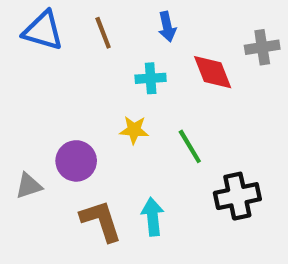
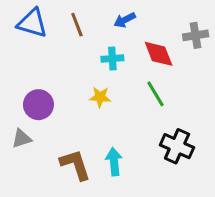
blue arrow: (167, 27) -> (125, 20), turned 75
green line: (190, 146) -> (155, 94), moved
purple circle: (76, 161) -> (38, 105), moved
black cross: (237, 196) -> (177, 146), turned 36

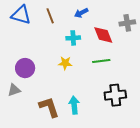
green line: (155, 94) -> (101, 61), turned -66
black cross: (177, 146) -> (115, 95), turned -30

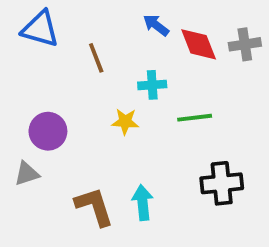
blue arrow: (81, 13) -> (156, 25), turned 64
brown line: (50, 16) -> (96, 58), moved
red diamond: (103, 35) -> (199, 44), moved
cyan cross: (73, 38) -> (152, 85), moved

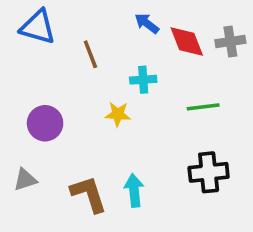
green line: (195, 118) -> (203, 107), moved
gray triangle: (27, 174) -> (25, 180), moved

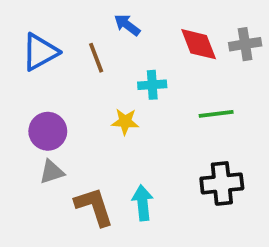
blue arrow: (147, 23) -> (127, 25), moved
blue triangle: (38, 27) -> (40, 52), moved, turned -45
gray triangle: (25, 180) -> (52, 172), moved

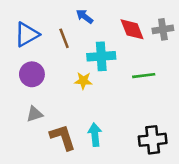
cyan cross: (152, 85) -> (101, 56), size x1.5
purple circle: (48, 131) -> (32, 74), moved
black cross: (222, 183) -> (153, 140), moved

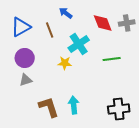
cyan cross: (101, 56) -> (79, 44), turned -30
gray triangle: (34, 114) -> (26, 80), moved

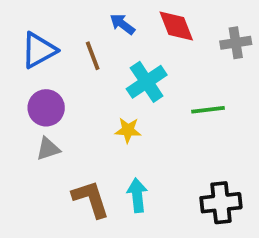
red diamond: (103, 23) -> (176, 26), moved
yellow star: (65, 63) -> (128, 130), moved

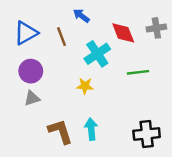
red diamond: (176, 26) -> (123, 33), moved

